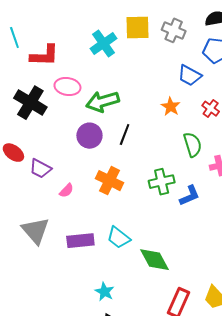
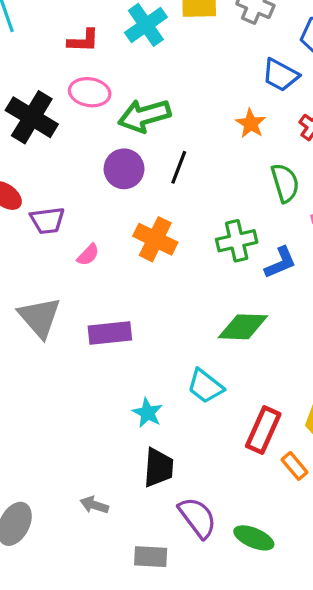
red L-shape: (44, 55) -> (83, 41), moved, size x0.7
purple trapezoid: (40, 169) -> (47, 220), turned -35
cyan trapezoid: (119, 238) -> (205, 386), moved
green diamond: (155, 260) -> (243, 327), moved, turned -60

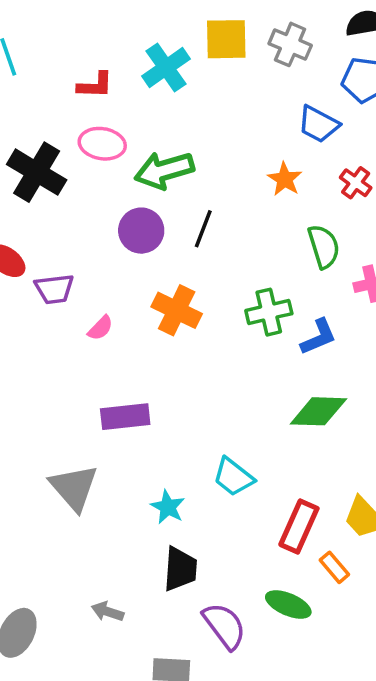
gray triangle: (40, 317) -> (74, 488), moved
green diamond: (243, 327) -> (318, 411), moved
green ellipse: (254, 538) -> (288, 605), moved

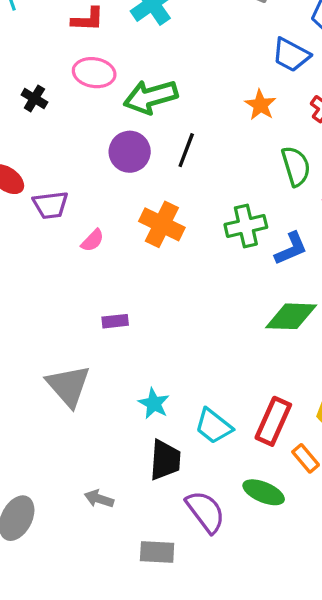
black cross: (37, 172) -> (34, 98), size x0.5
purple rectangle: (125, 417) -> (115, 321), size x0.6
cyan trapezoid: (233, 477) -> (214, 426), moved

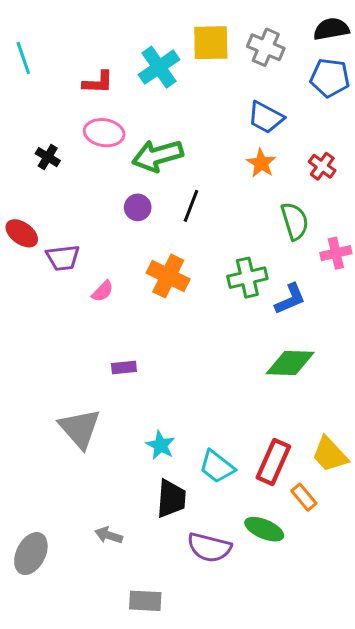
blue trapezoid: (291, 55) -> (266, 117), moved
purple circle: (130, 152) -> (138, 207), size x0.7
purple semicircle: (206, 512) -> (209, 547), turned 141
gray rectangle: (157, 552) -> (145, 601), moved

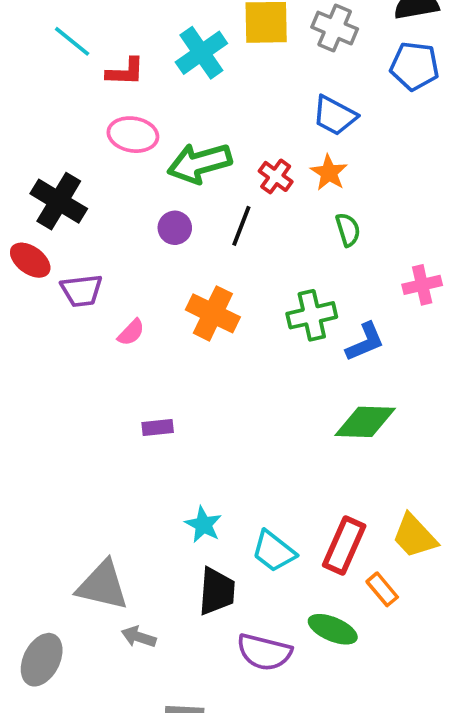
cyan line: (23, 58) -> (72, 41), moved, turned -32
black cross: (48, 157) -> (59, 201), moved, size x1.8
red cross: (322, 166) -> (276, 176), moved
green semicircle: (295, 221) -> (348, 230), moved, size x0.7
gray triangle: (80, 429) -> (103, 585), moved, turned -36

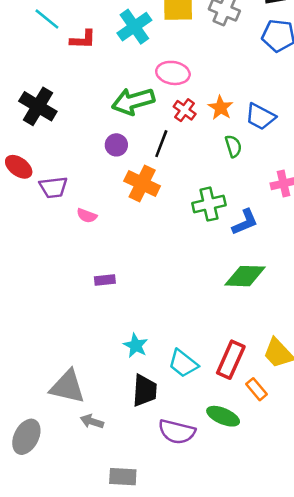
blue trapezoid: (335, 116) -> (260, 117), moved
pink ellipse: (133, 135) -> (173, 73), moved
black cross: (59, 201) -> (38, 106), moved
orange cross: (213, 313) -> (142, 183), moved
pink semicircle: (131, 332) -> (87, 216), turned 66

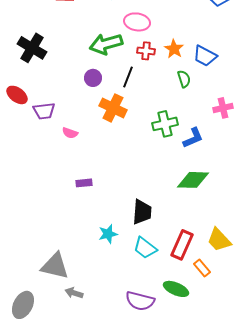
red cross: (185, 110) -> (146, 51), turned -30
cyan star: (136, 345) -> (108, 234), turned 30
black trapezoid: (145, 390) -> (142, 212), moved

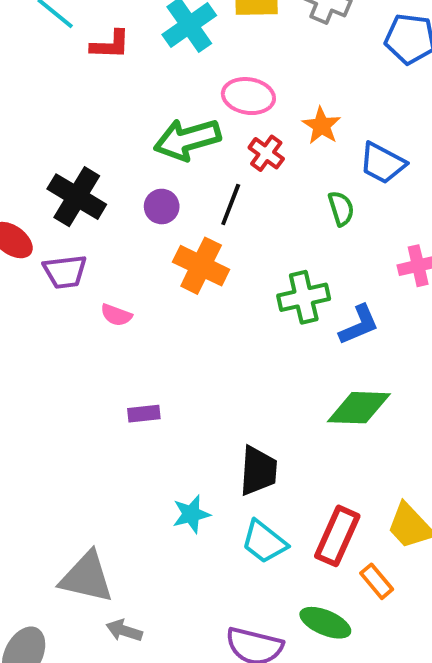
black cross: (32, 48) -> (77, 197), moved
orange star: (174, 49) -> (321, 126), moved
red cross: (146, 51) -> (266, 153), turned 30

